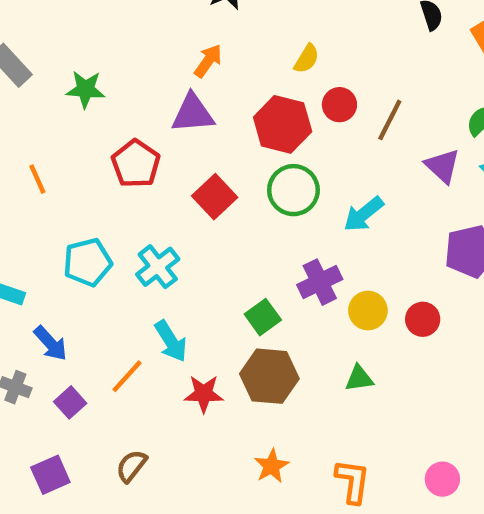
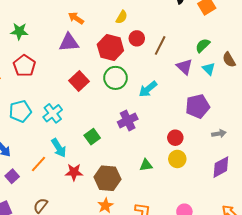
orange arrow: (208, 61) -> (76, 18), turned -91
red pentagon: (136, 164) -> (24, 66), moved
yellow circle: (368, 310) -> (177, 159), moved
green square: (263, 317) -> (92, 137), moved
brown hexagon: (269, 376) -> (107, 178), moved

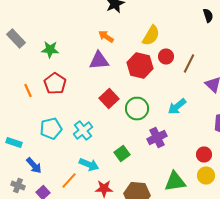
yellow semicircle: (122, 17) -> (151, 36), size x1.5
green circle: (116, 78) -> (137, 108), moved
cyan arrow: (59, 148) -> (89, 164), turned -36
green triangle: (146, 165) -> (175, 182), size x1.6

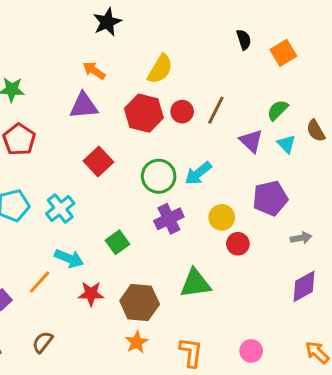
red circle: (166, 56) -> (182, 112), moved
green circle: (137, 108) -> (159, 176), moved
yellow circle: (206, 176) -> (222, 217), moved

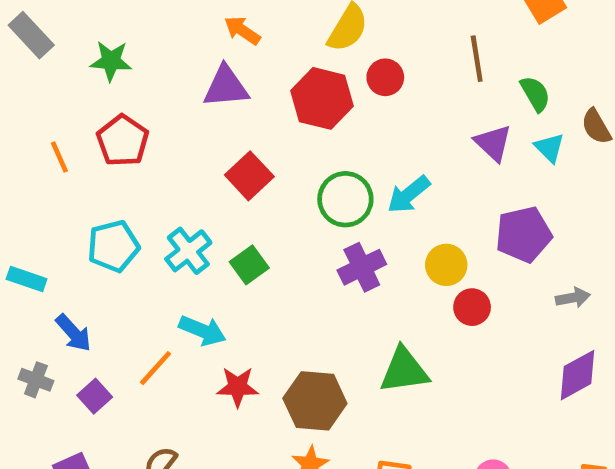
brown line: (216, 110) -> (477, 59), moved, turned -36
green semicircle: (278, 110) -> (535, 94), turned 105
red circle: (182, 112) -> (385, 77), moved
green square: (117, 242) -> (249, 265), moved

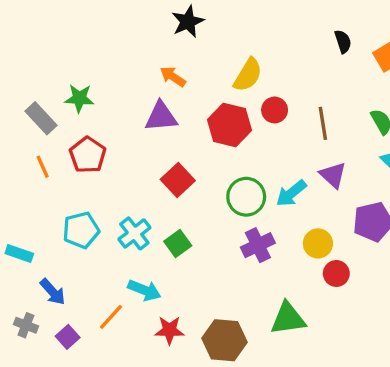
gray rectangle: (31, 35) -> (41, 118), moved
brown line: (477, 59) -> (323, 123), moved
purple triangle: (493, 143) -> (333, 175), moved

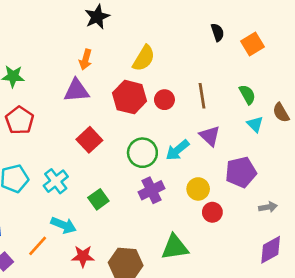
orange arrow: (173, 77) -> (86, 60), turned -108
red circle: (275, 110) -> (164, 100), moved
green square: (178, 243) -> (98, 199), moved

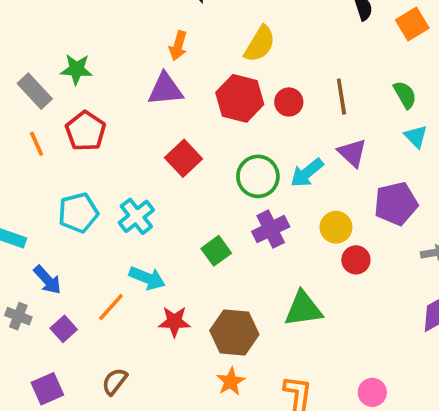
green square: (98, 199) -> (216, 251), moved

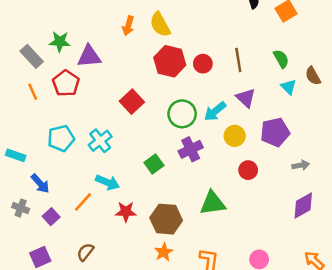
yellow semicircle: (260, 44) -> (160, 25), moved, turned 120
purple triangle: (165, 89) -> (89, 56), moved
yellow circle: (336, 227) -> (235, 136), moved

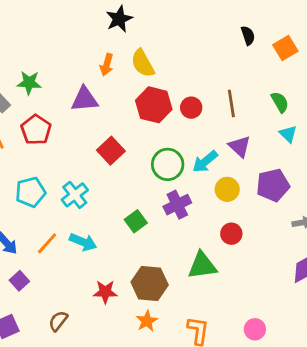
purple triangle: (89, 56) -> (84, 99), moved
red circle: (248, 170) -> (231, 234), moved
orange line: (83, 202) -> (47, 243), moved
red star: (126, 212) -> (105, 292), moved

